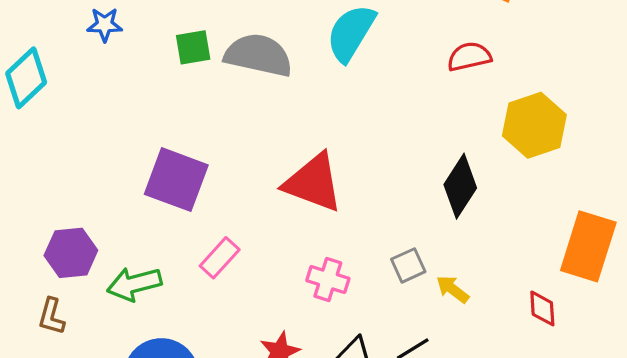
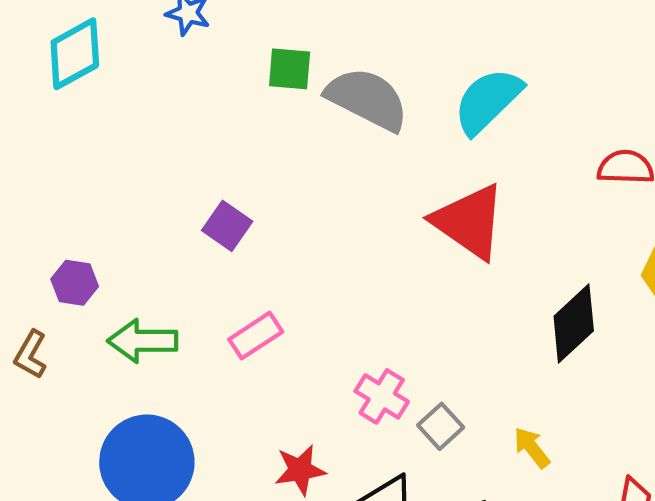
purple square: (176, 180) -> (227, 226), size x0.6
red triangle: (313, 183) -> (469, 222), moved
purple hexagon: (71, 253) -> (75, 283), size x0.7
gray square: (408, 265) -> (441, 426), moved, turned -32

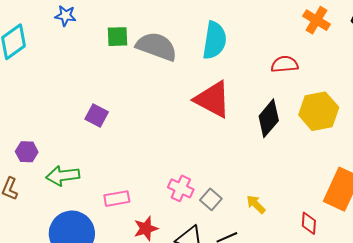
cyan semicircle: (488, 101) -> (215, 40), turned 150
black diamond: (574, 324) -> (269, 118), moved
pink rectangle: (256, 336) -> (117, 199), moved, turned 30

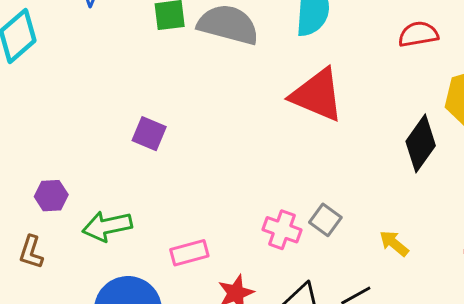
black diamond: (269, 118) -> (421, 143), moved
gray square: (211, 199) -> (325, 220), moved

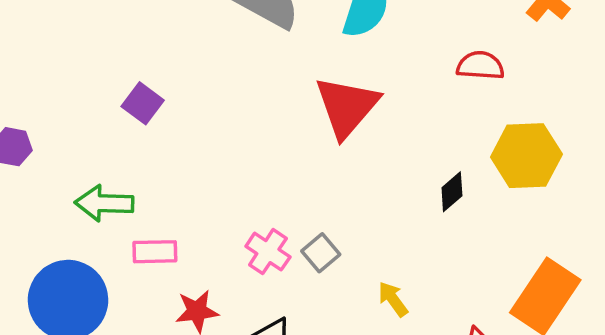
red triangle: (317, 95) -> (347, 107), turned 34
black diamond: (421, 143) -> (452, 192), size x0.6
green arrow: (107, 226) -> (104, 203), moved

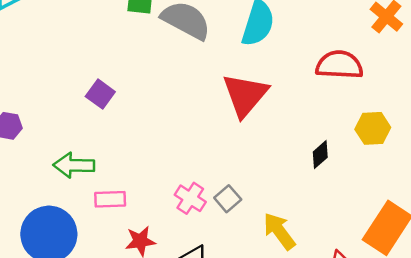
red semicircle: (480, 66) -> (339, 65), size x1.4
yellow hexagon: (526, 156) -> (373, 128), size x0.7
yellow arrow: (393, 299) -> (279, 231), size x1.5

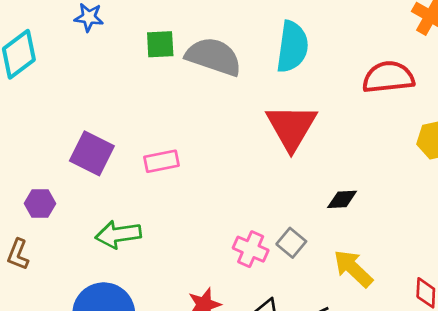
purple square: (100, 94) -> (92, 153), moved, size x1.4
black diamond: (320, 155) -> (342, 199), moved, turned 48
pink rectangle: (110, 199) -> (162, 161), moved

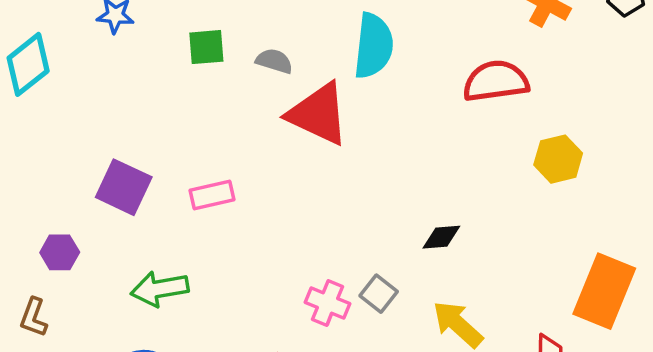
gray semicircle: (214, 57) -> (274, 61), size x0.5
red triangle: (291, 127) -> (318, 114), moved, turned -34

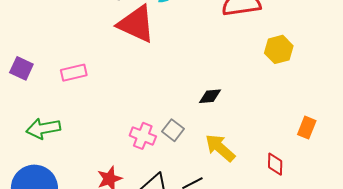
purple square: (124, 187) -> (21, 68), size x0.7
orange rectangle: (604, 291) -> (307, 128), size x0.5

